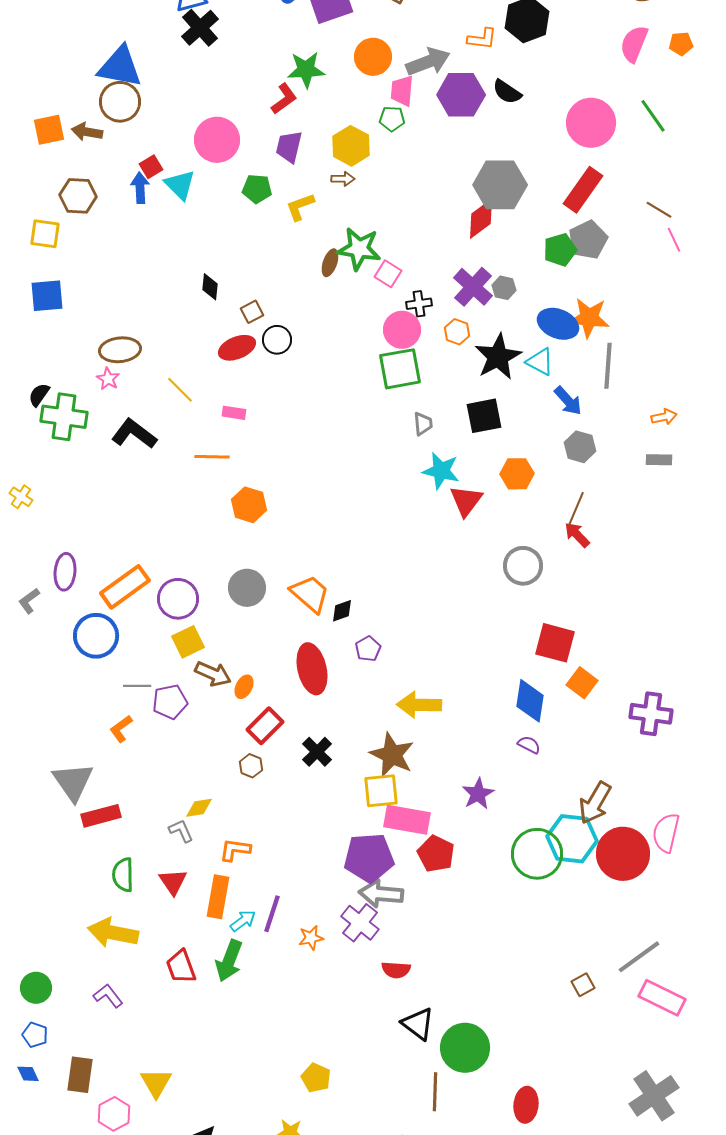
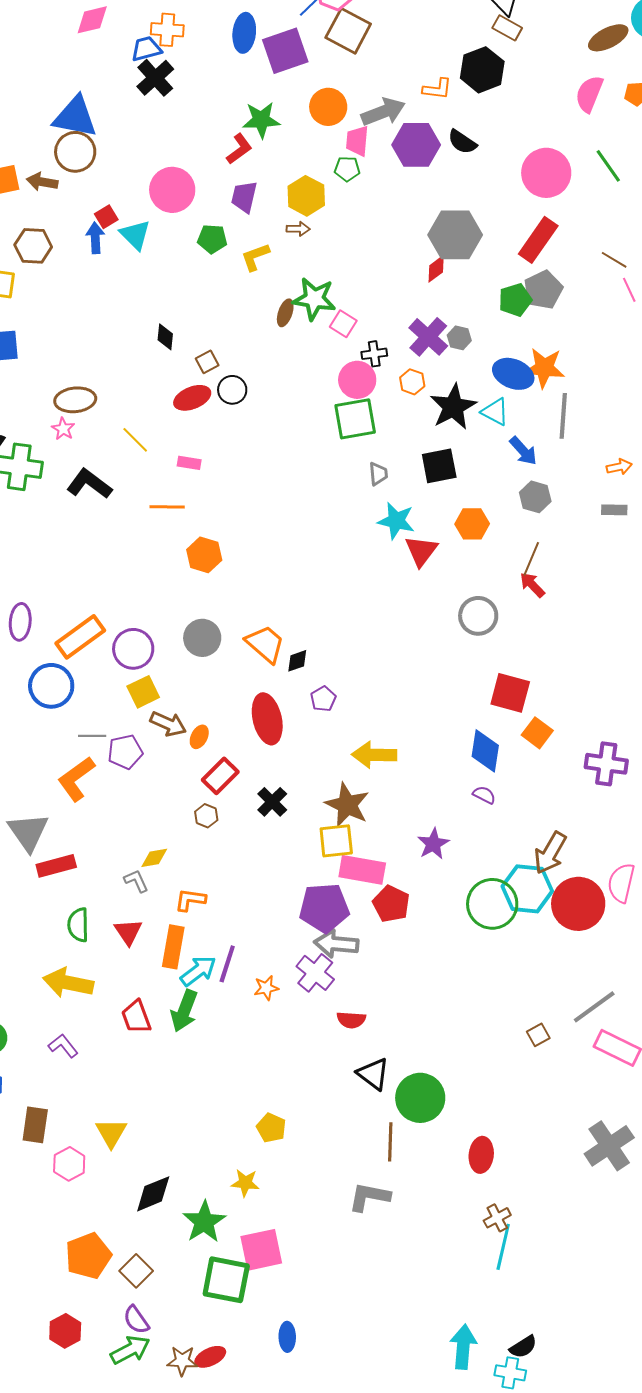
red diamond: (481, 219) -> (436, 269), size x0.7
orange L-shape: (121, 729) -> (76, 779), size x1.6
cyan arrow: (243, 921) -> (198, 971), size x1.4

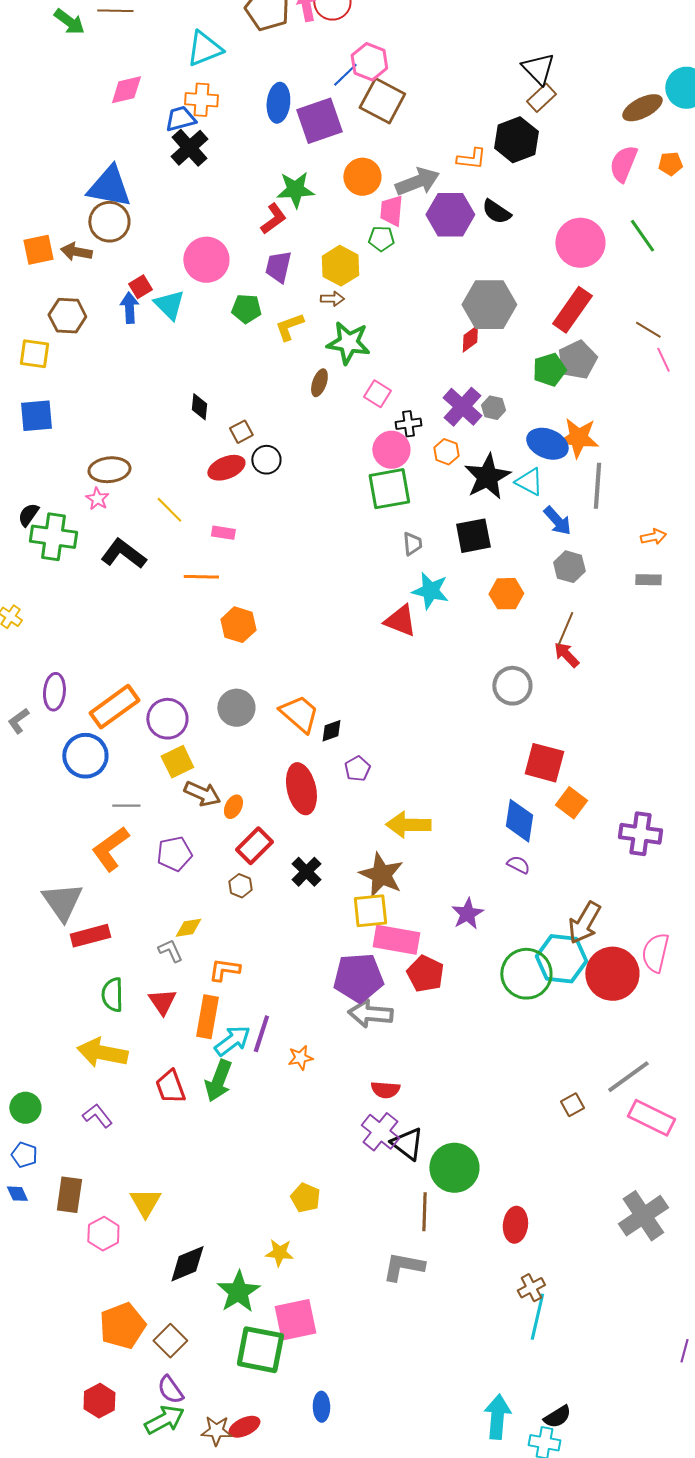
brown rectangle: (507, 28) -> (541, 98), turned -72
green star: (314, 299) -> (348, 343), moved
red triangle: (421, 551) -> (400, 621), moved, turned -45
purple pentagon: (125, 752) -> (174, 854), moved
purple cross: (315, 973) -> (380, 1132), moved

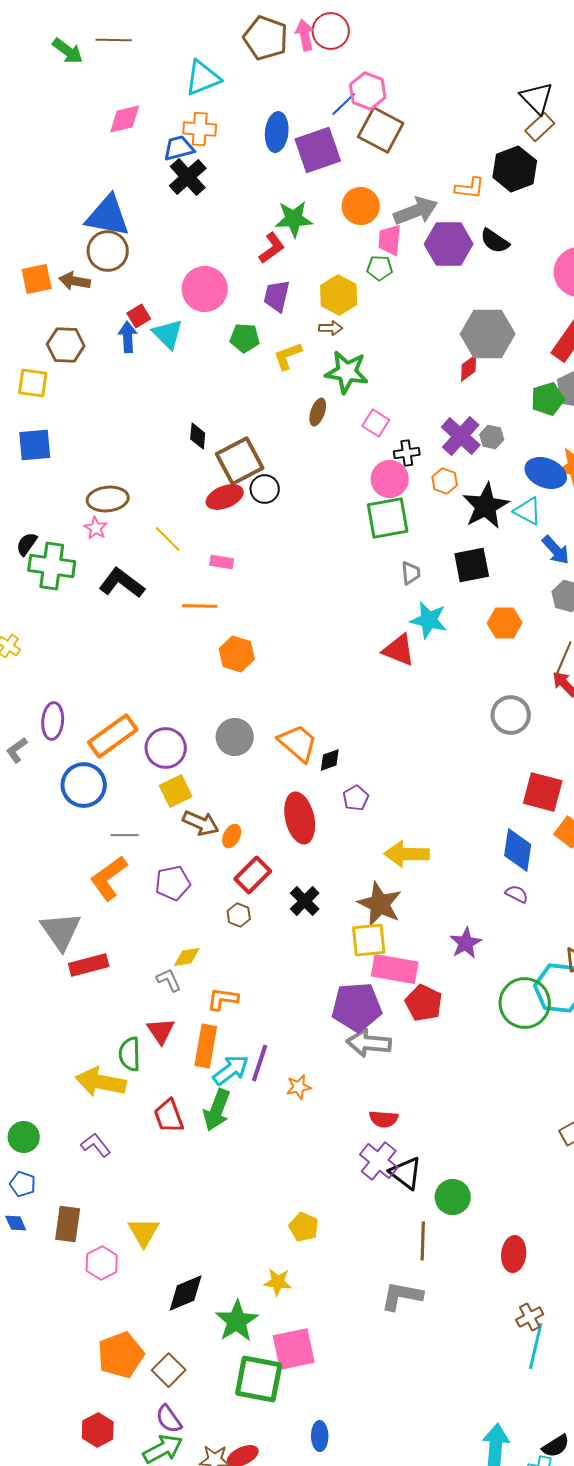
brown square: (241, 432) -> (240, 461), size x2.0
green semicircle: (112, 995) -> (130, 1054), moved
green circle: (454, 1168) -> (453, 1197), size x0.7

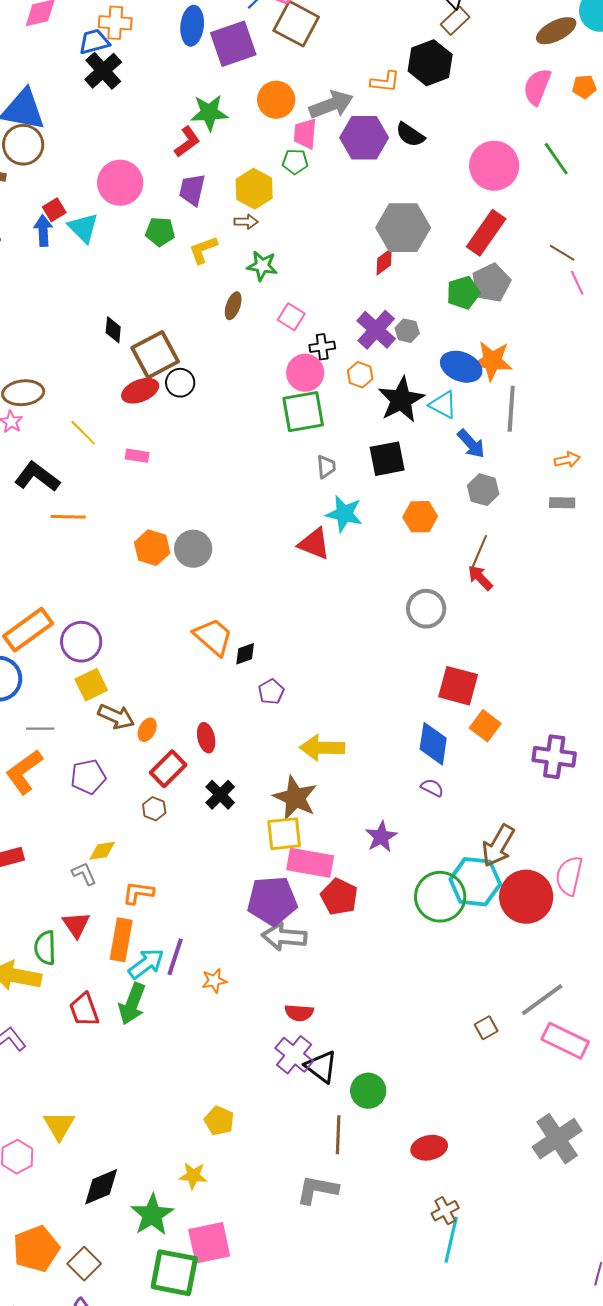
green star: (347, 372) -> (262, 266), size x0.7
orange line: (200, 606) -> (68, 517), moved
gray circle: (235, 737) -> (193, 549), moved
red ellipse: (300, 818) -> (206, 738), moved, size x0.6
red ellipse: (514, 1254) -> (429, 1148), turned 72

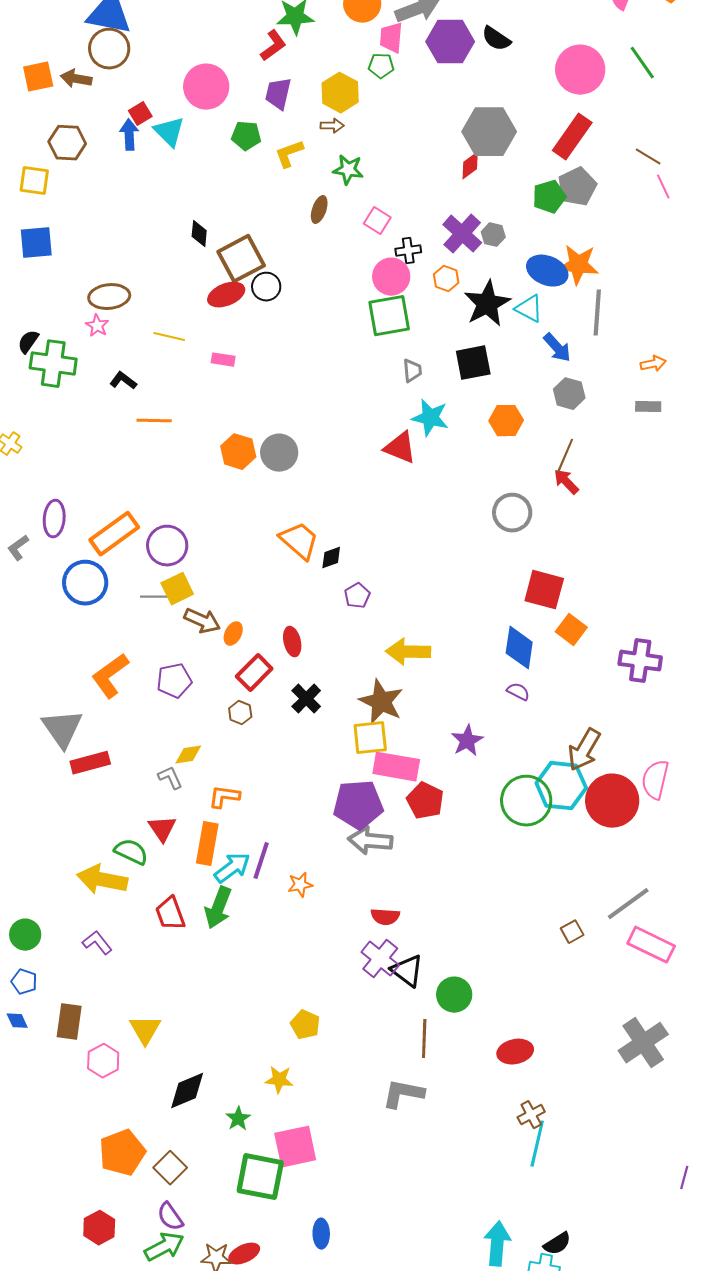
yellow line: (83, 433) -> (169, 337), turned -32
black L-shape: (37, 477) -> (123, 381), size x0.6
gray line: (40, 729) -> (154, 597), moved
green semicircle: (45, 948) -> (131, 852), turned 116
green star: (152, 1215) -> (238, 1119), size x0.6

